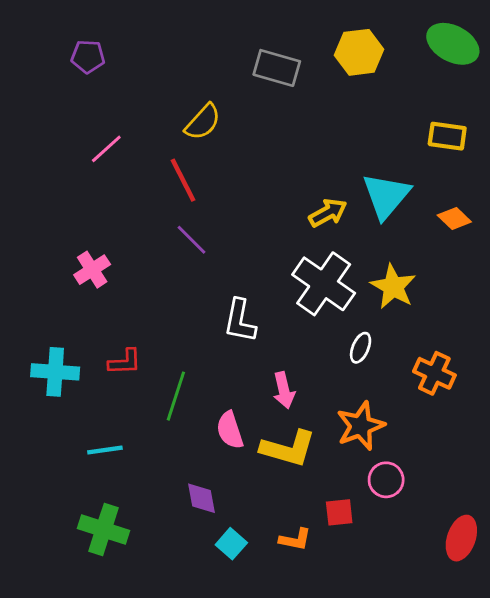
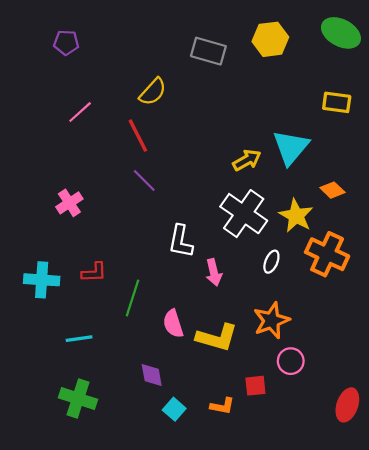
orange diamond: (454, 218) -> (332, 190), moved
orange cross: (434, 373) -> (327, 254), moved, size x1.4
pink arrow: (284, 390) -> (214, 272), moved

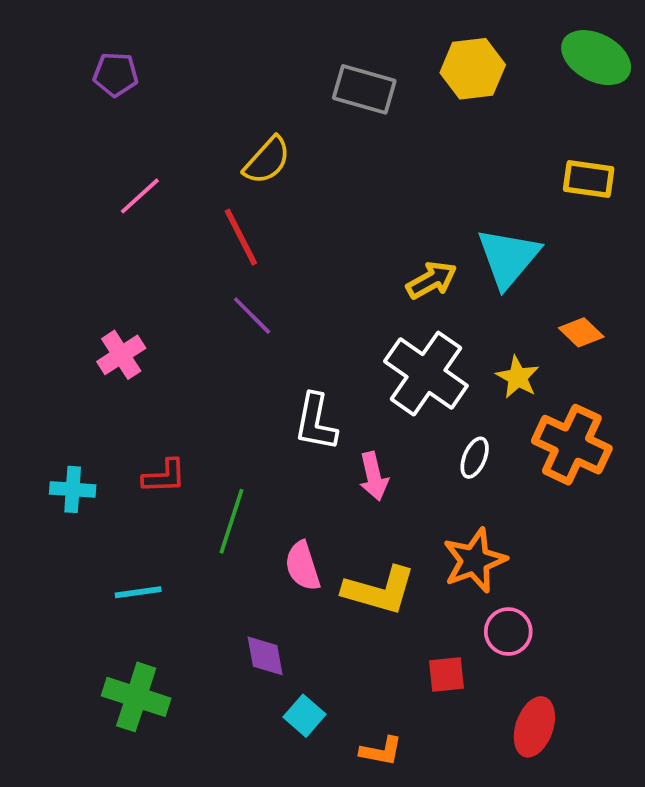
yellow star: (296, 216) -> (518, 377), size x0.7
cyan cross: (42, 280) -> (73, 489), size x0.7
red ellipse: (347, 405) -> (534, 727), moved
orange L-shape: (222, 406) -> (381, 751), moved

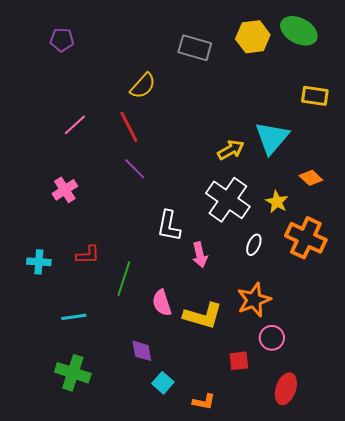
green ellipse: (596, 58) -> (299, 31), moved
pink line: (140, 196) -> (75, 125), moved

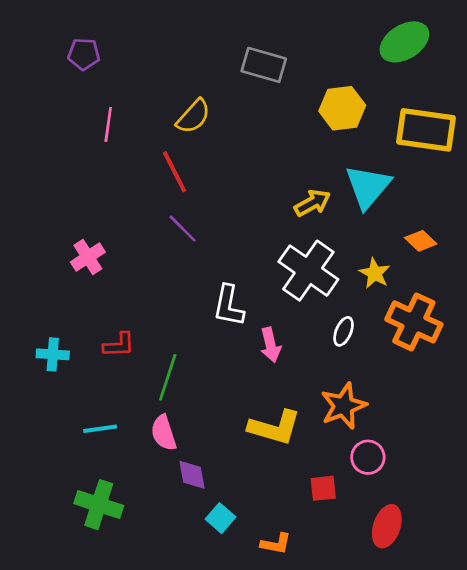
green ellipse: (299, 31) -> (404, 42), turned -60
yellow hexagon: (253, 37) -> (342, 108), moved
yellow rectangle: (315, 96) -> (426, 130), size x1.6
pink line: (75, 125) -> (108, 124), moved, turned -40
pink semicircle: (162, 303) -> (164, 433), moved

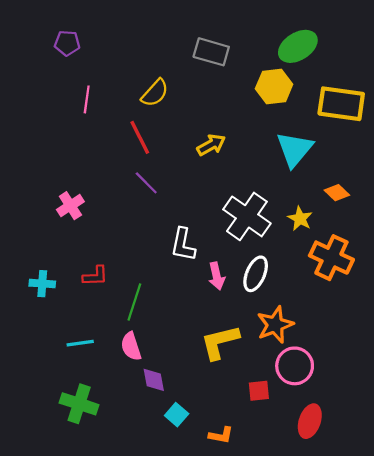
green ellipse: (404, 42) -> (298, 46), moved
yellow arrow: (312, 203) -> (211, 145), moved
white ellipse: (344, 331) -> (256, 274), moved, size x1.5
yellow L-shape: (275, 427) -> (220, 342), turned 150
pink circle: (368, 457) -> (295, 366), size x1.4

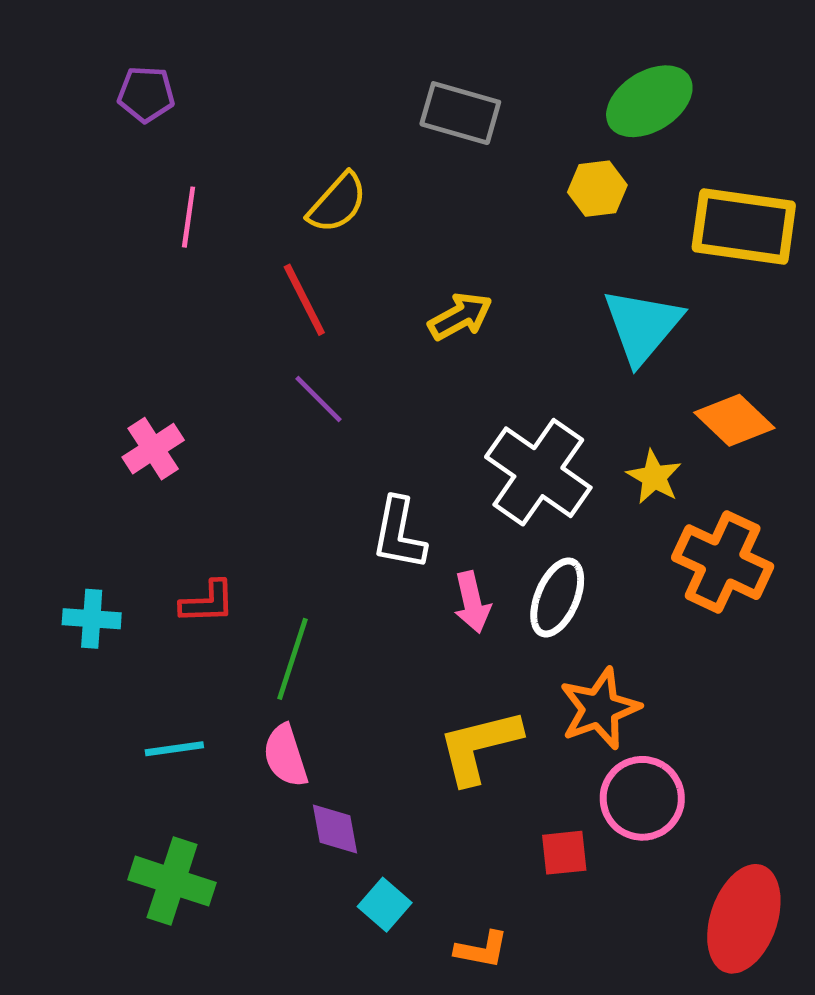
yellow hexagon: (274, 86) -> (597, 189), size x0.7
orange diamond: (337, 193) -> (734, 420), size x1.4
red ellipse: (310, 421) -> (744, 919), moved, size x1.4

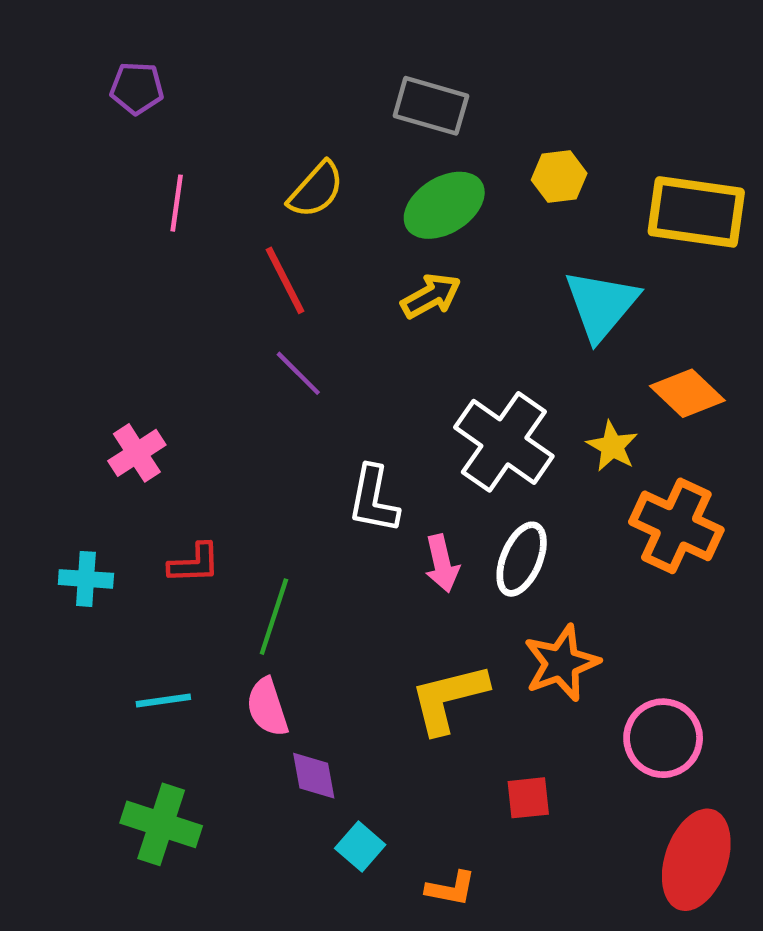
green ellipse: (649, 101) -> (444, 205), moved
pink cross: (153, 449) -> (137, 453), moved
pink circle: (642, 798) -> (663, 738), moved

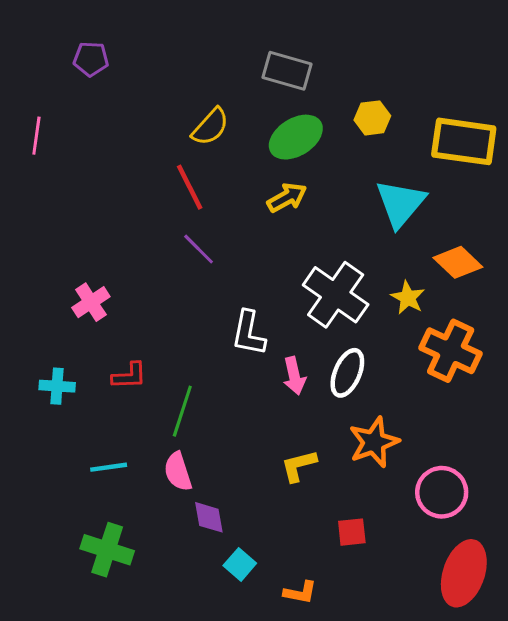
pink line: (177, 203) -> (36, 136), moved
yellow L-shape: (449, 698) -> (299, 466), size x0.7

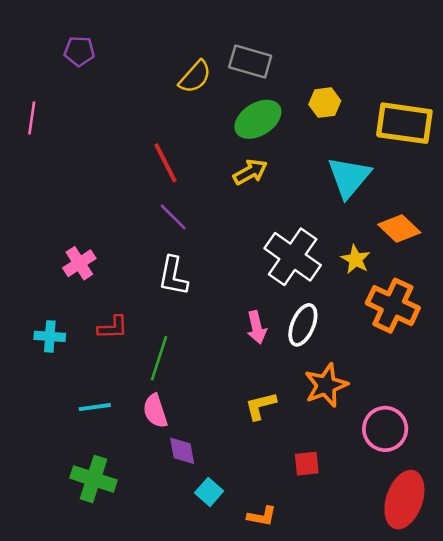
yellow semicircle: (210, 127) -> (195, 77), moved
white L-shape: (249, 333) -> (173, 276), moved

